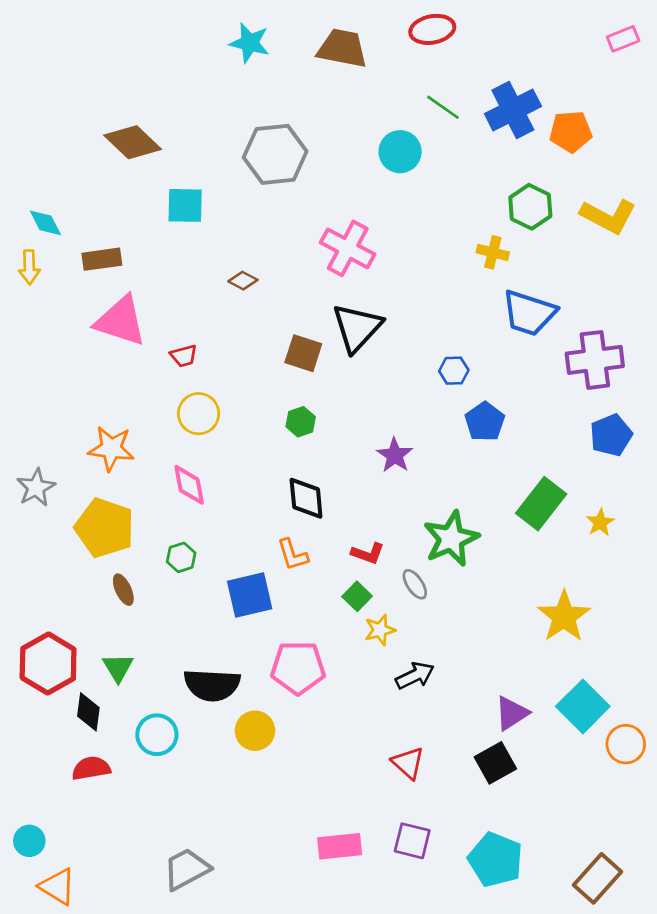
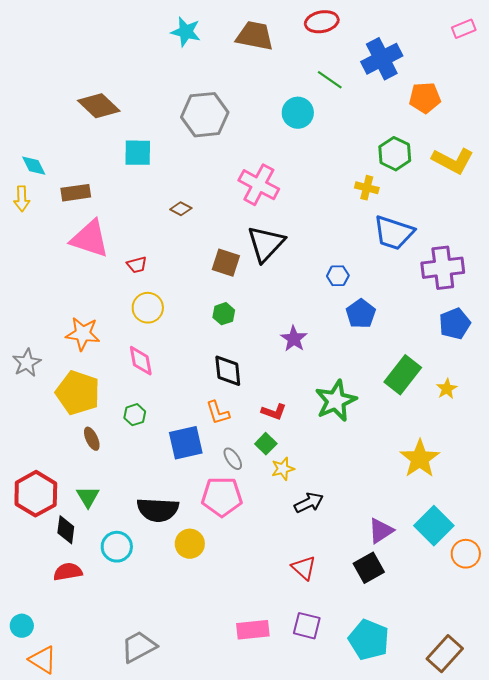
blue cross: (513, 110) -> (382, 59), moved
gray ellipse: (415, 584) -> (233, 459), moved

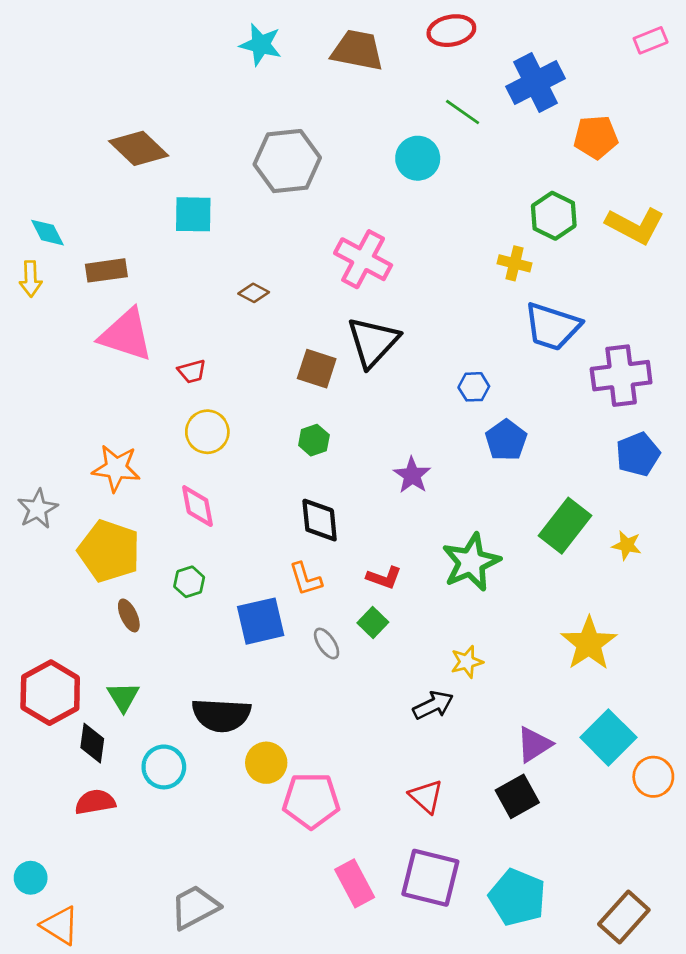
yellow star: (447, 389) -> (627, 545), turned -30
yellow star: (283, 469) -> (467, 662), moved
pink pentagon: (222, 497) -> (311, 801), moved
purple square: (307, 626) -> (430, 878), size x1.5
pink rectangle: (253, 630) -> (355, 883), turned 68

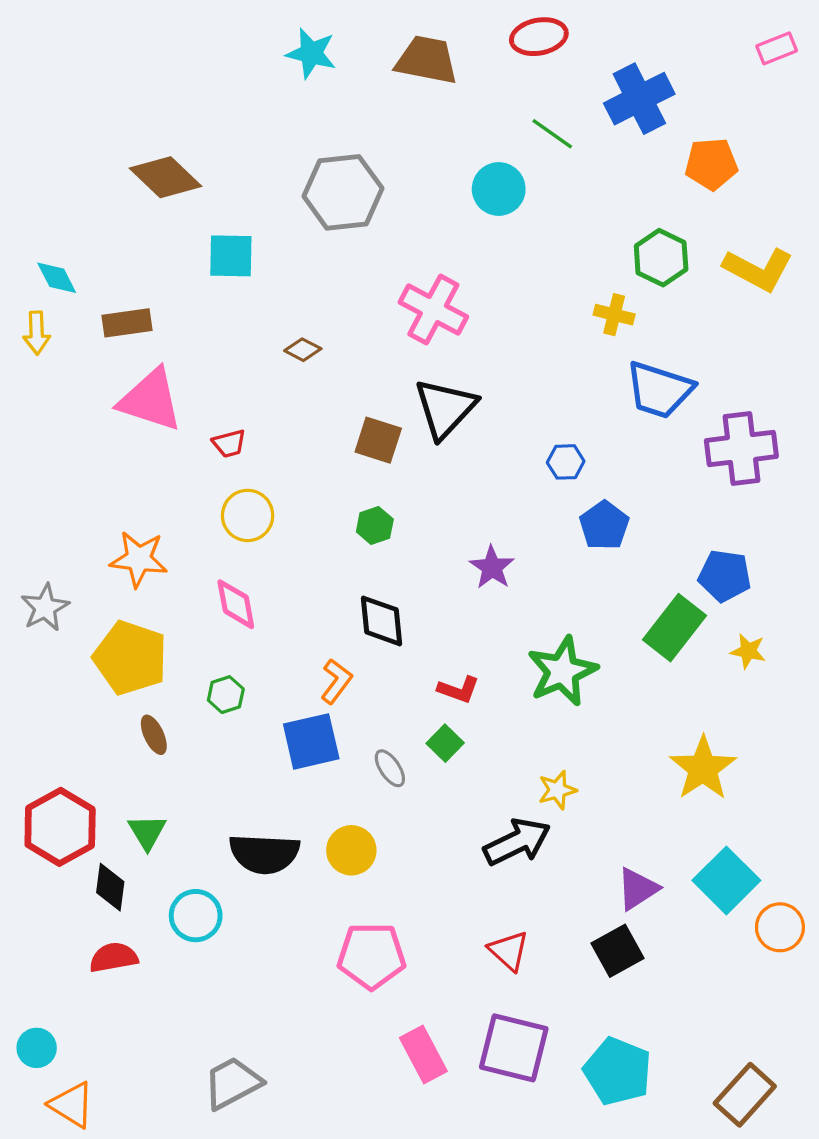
blue pentagon: (638, 454) -> (725, 576), moved, turned 30
orange L-shape: (306, 579) -> (336, 681), moved, turned -126
black arrow: (433, 705) -> (517, 842), size x1.4
yellow circle: (266, 763) -> (351, 850), moved

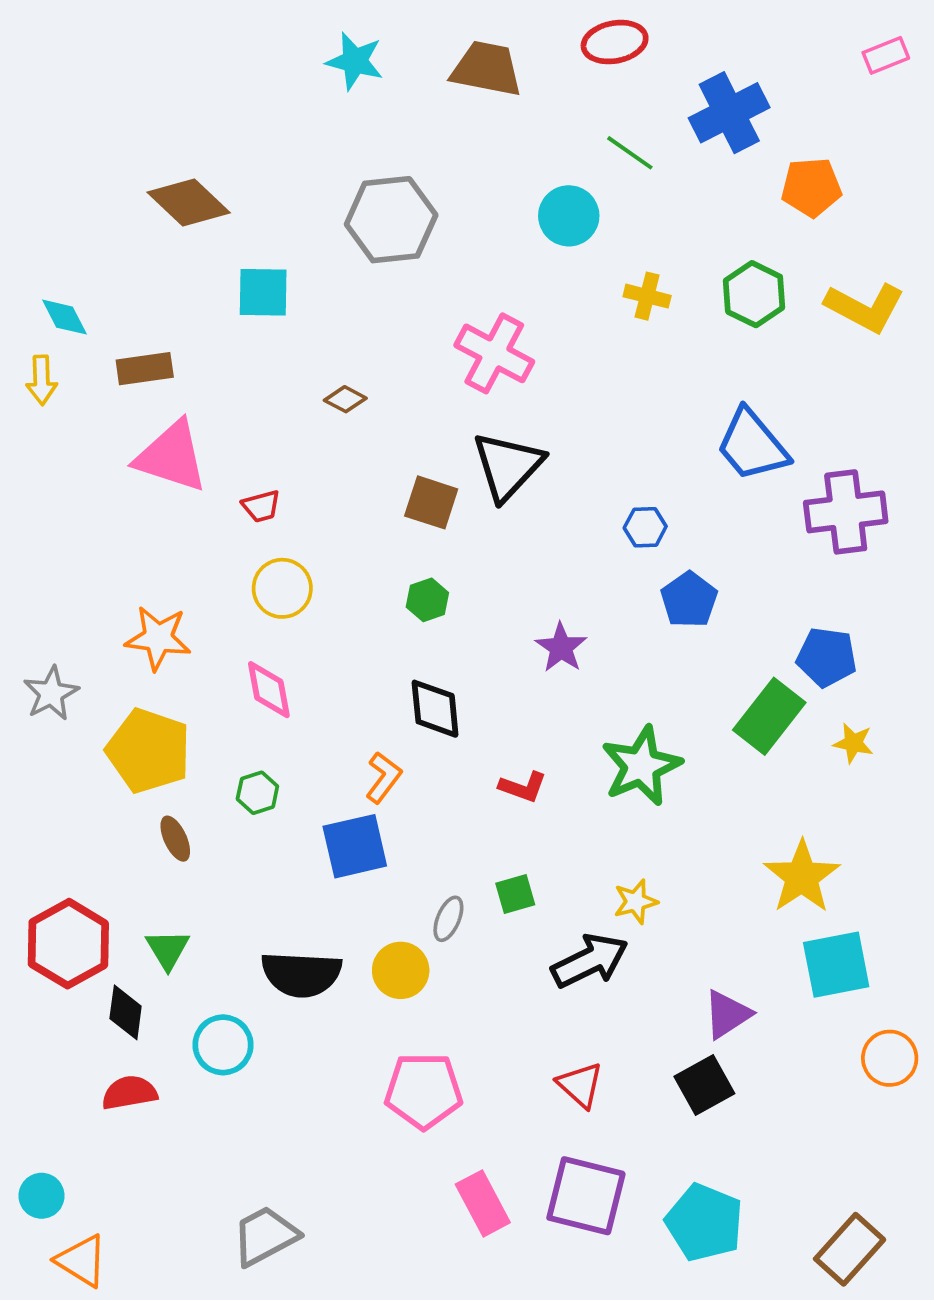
yellow cross: (614, 315) -> (647, 296), moved
blue trapezoid: (659, 390) -> (752, 445), turned 32
green square: (445, 743) -> (515, 894), moved, turned 30
gray ellipse: (390, 768) -> (448, 919), moved, turned 57
cyan square: (726, 880) -> (836, 965), moved, turned 34

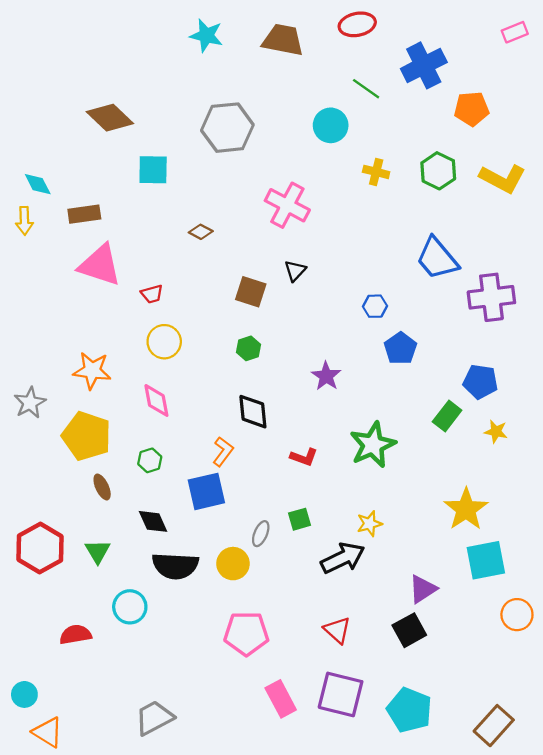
black triangle: (508, 466) -> (295, 271), size x0.5
green rectangle: (769, 716) -> (447, 416), size x0.7
black diamond: (126, 1012) -> (153, 521), moved, turned -32

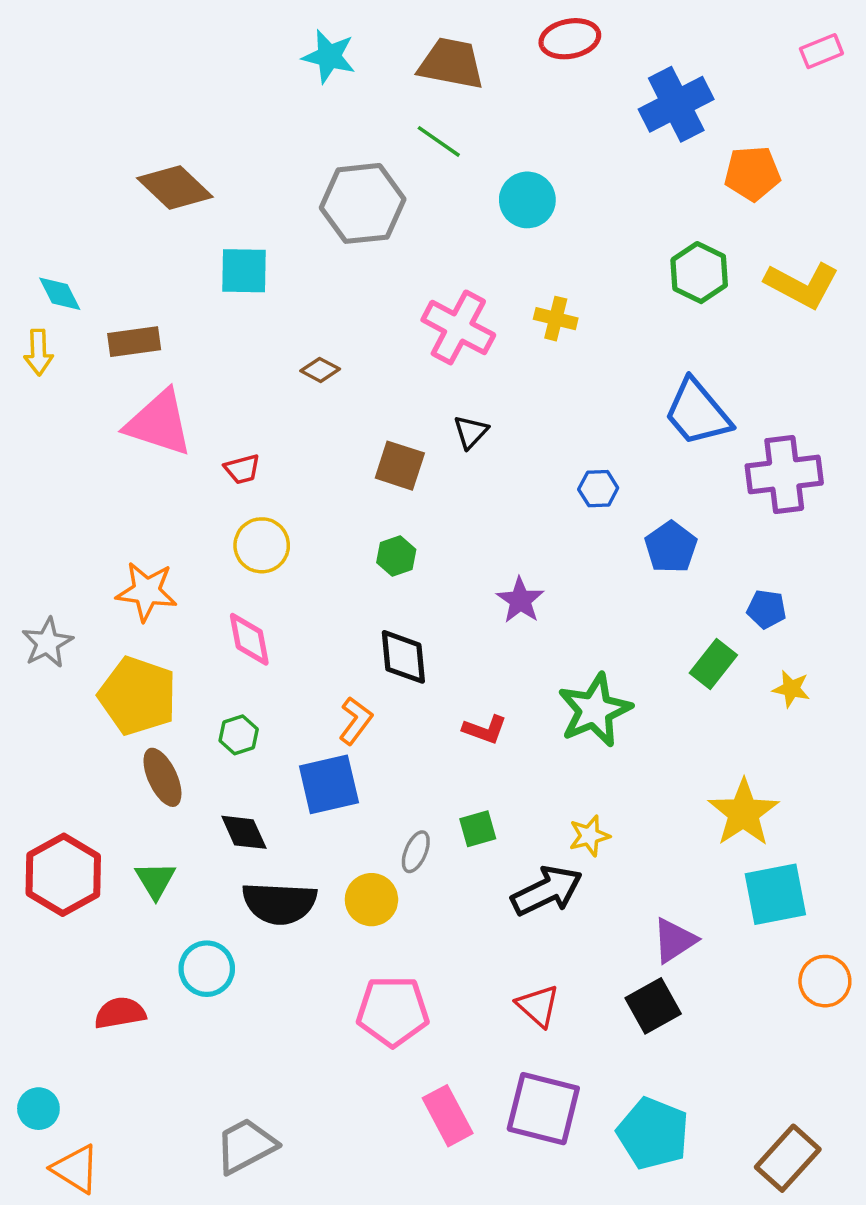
green line: (366, 89) -> (439, 141), moved
yellow cross: (376, 172) -> (556, 319), moved
blue pentagon: (400, 348) -> (671, 547), moved
blue pentagon: (480, 382) -> (766, 609), size x0.7
brown ellipse: (102, 487) -> (162, 777), size x1.4

